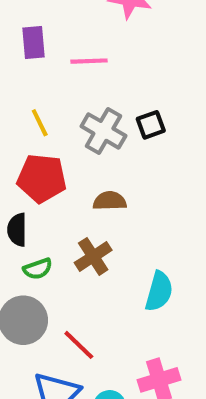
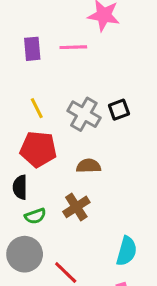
pink line: (89, 61) -> (73, 47), moved
cyan semicircle: (159, 291) -> (127, 251), moved

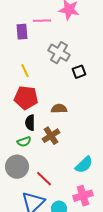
pink line: (73, 47) -> (42, 21), moved
gray cross: (84, 114) -> (59, 53), moved
black semicircle: (20, 187) -> (30, 123), moved
cyan semicircle: (127, 251) -> (84, 165), turned 30

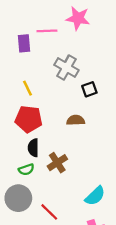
brown semicircle: (59, 109) -> (76, 120), moved

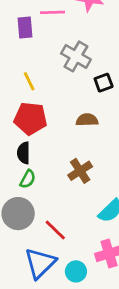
black semicircle: (33, 148) -> (24, 153), moved
brown cross: (57, 163) -> (80, 171), moved
green semicircle: (26, 170) -> (28, 179), turned -42

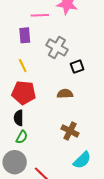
purple rectangle: (25, 27) -> (25, 35), moved
brown cross: (80, 171) -> (70, 131), moved, turned -30

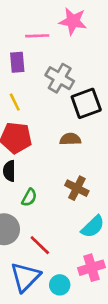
black square: (77, 67) -> (86, 103), size x1.6
green semicircle: (22, 137) -> (29, 197), moved

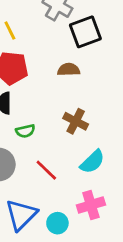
green semicircle: (29, 197) -> (25, 131), turned 48
red line: (40, 245) -> (46, 170), moved

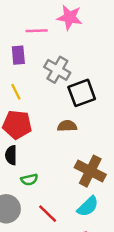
brown cross: (76, 121) -> (90, 171), moved, size x1.4

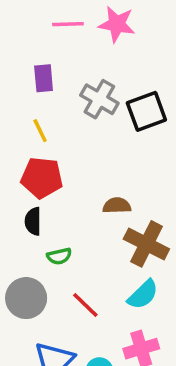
pink line: (37, 31) -> (68, 24), moved
black square: (82, 93) -> (146, 111), moved
brown semicircle: (67, 126) -> (117, 206), moved

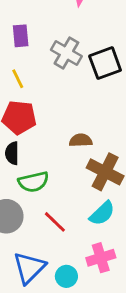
green semicircle: (59, 256) -> (33, 182), size x1.5

